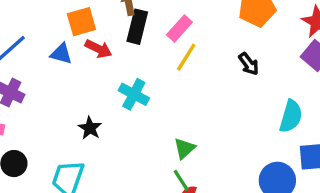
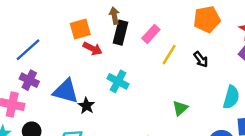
blue triangle: (61, 54) -> (66, 91), moved, size x1.6
yellow line: (186, 57) -> (169, 55), moved
green triangle: (184, 148) -> (180, 108), moved

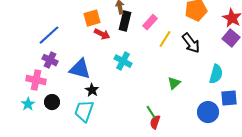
black arrow: (201, 59) -> (191, 43), size x1.5
black star: (86, 106) -> (92, 90), moved

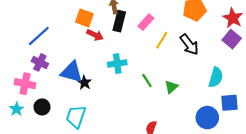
orange square: (92, 18) -> (84, 18), turned 36
cyan cross: (123, 61) -> (117, 64), turned -36
black star: (92, 90) -> (84, 83), moved
green line: (151, 112) -> (147, 80), moved

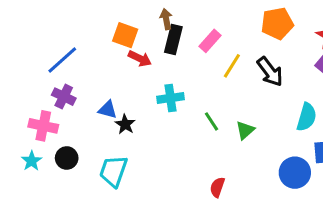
blue triangle: (72, 72) -> (108, 110), size x0.6

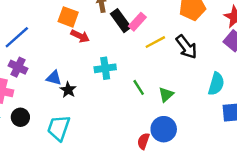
black rectangle: (173, 40) -> (121, 21), moved, turned -50
yellow line: (232, 66) -> (155, 42), turned 30
blue circle: (295, 173) -> (164, 129), moved

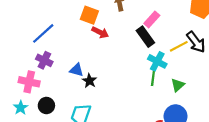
black rectangle: (121, 21) -> (145, 37), moved
yellow line: (155, 42) -> (179, 46), moved
cyan cross: (105, 68) -> (157, 61), moved, turned 36
green line: (139, 87) -> (153, 79), turned 40

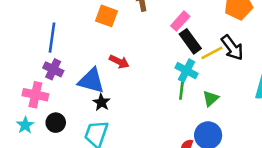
red arrow: (100, 32) -> (119, 62), moved
blue line: (43, 33) -> (52, 38), turned -40
black rectangle: (145, 37) -> (190, 41), moved
blue triangle: (77, 70) -> (91, 81), size x1.6
black star: (89, 81) -> (101, 102), moved

